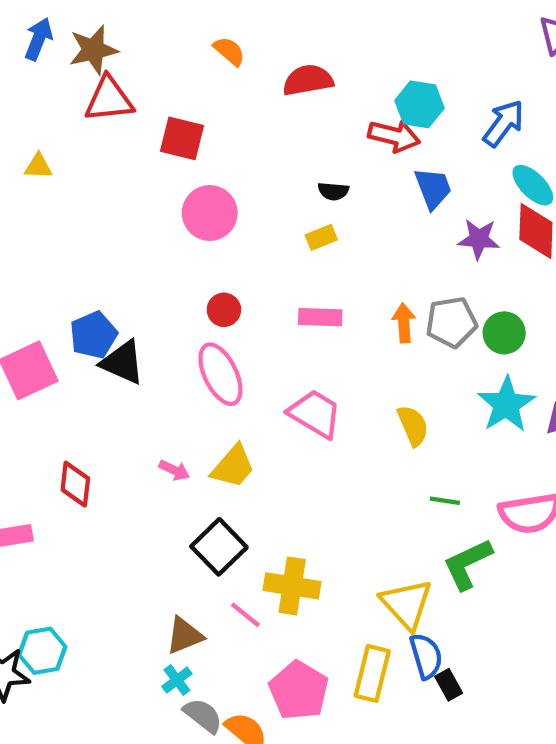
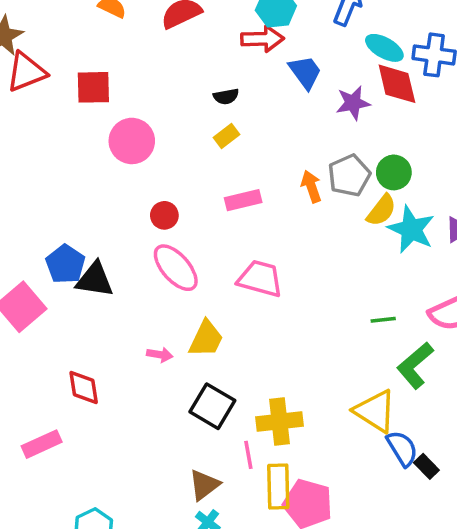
yellow semicircle: (413, 426) -> (381, 210), moved, turned 76
pink line: (245, 615) -> (248, 455), turned 56
yellow rectangle: (372, 673) -> (278, 486), moved

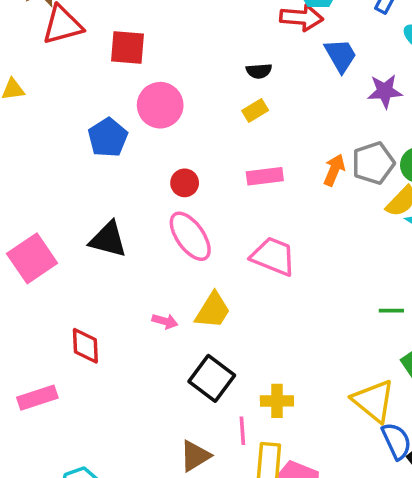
orange arrow: (311, 186) -> (334, 170), turned 36
blue pentagon: (65, 264) -> (108, 138), moved
yellow cross: (279, 422) -> (277, 401), size x0.7

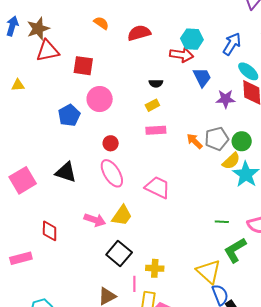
orange arrow: (334, 170) -> (195, 141), turned -72
pink rectangle: (265, 176) -> (156, 130), moved
pink arrow: (165, 321) -> (95, 220), size x1.5

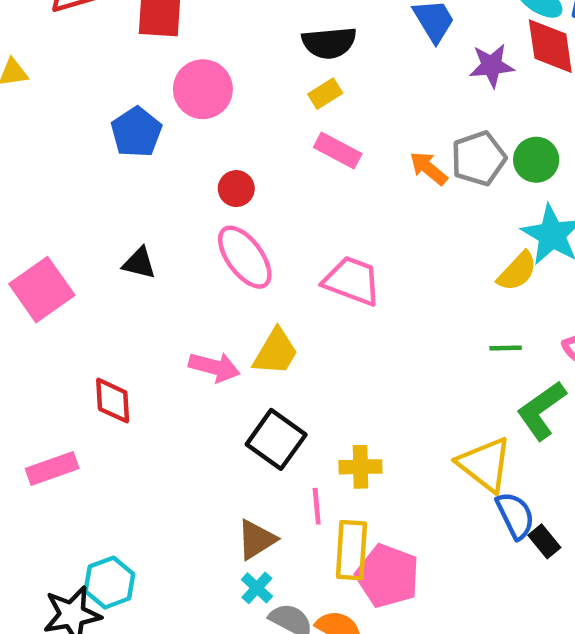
black semicircle: (156, 83) -> (329, 43), size x1.6
pink rectangle: (156, 130) -> (338, 150), turned 36
yellow semicircle: (231, 161) -> (517, 271), moved
black triangle: (66, 172) -> (139, 263), size x0.7

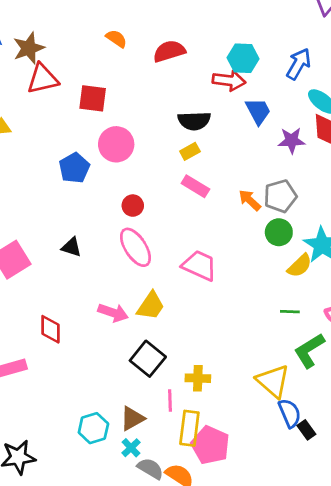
green circle: (536, 160) -> (279, 232), moved
cyan hexagon: (109, 583) -> (93, 428), moved

